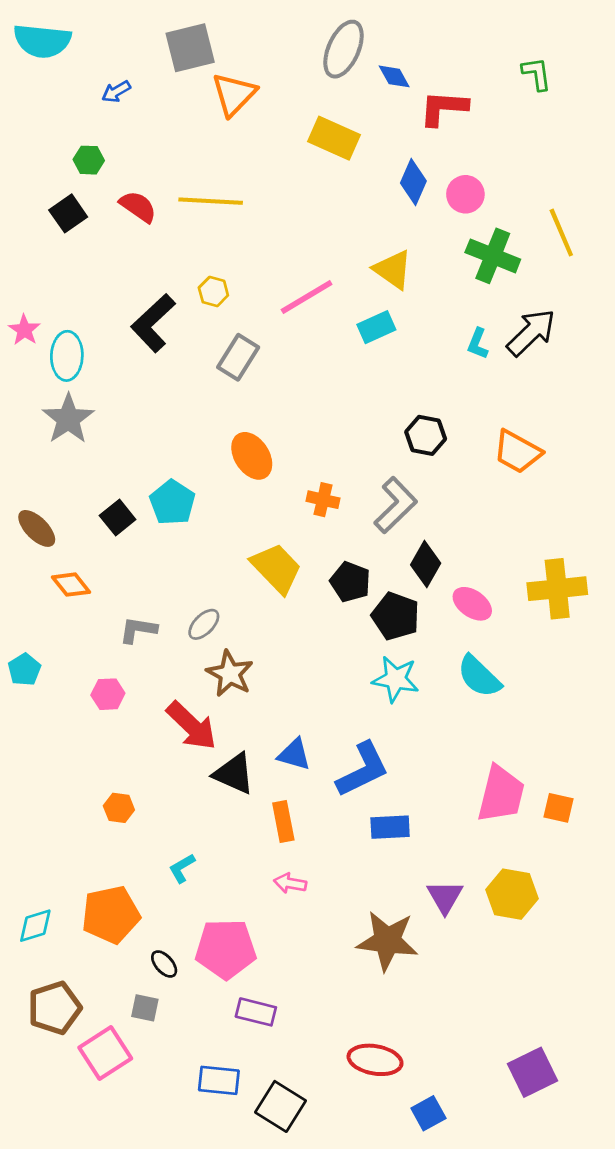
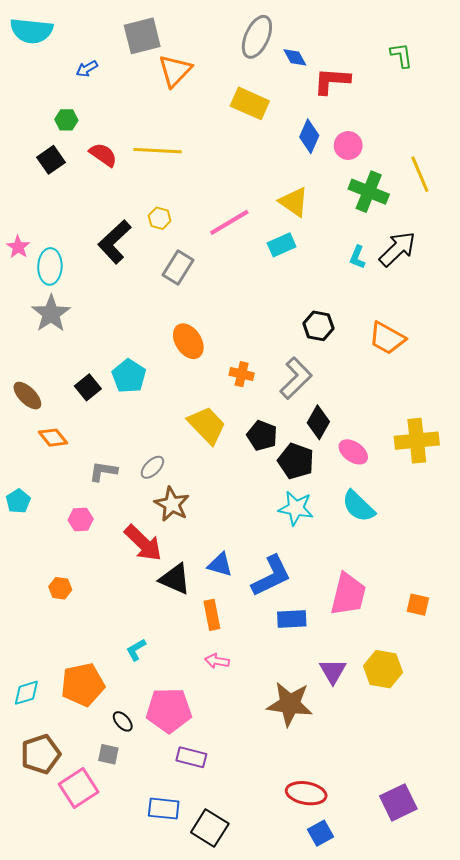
pink trapezoid: (501, 794) -> (348, 594), moved
orange hexagon: (119, 808) -> (60, 588), moved
red ellipse: (375, 1060) -> (306, 793), moved

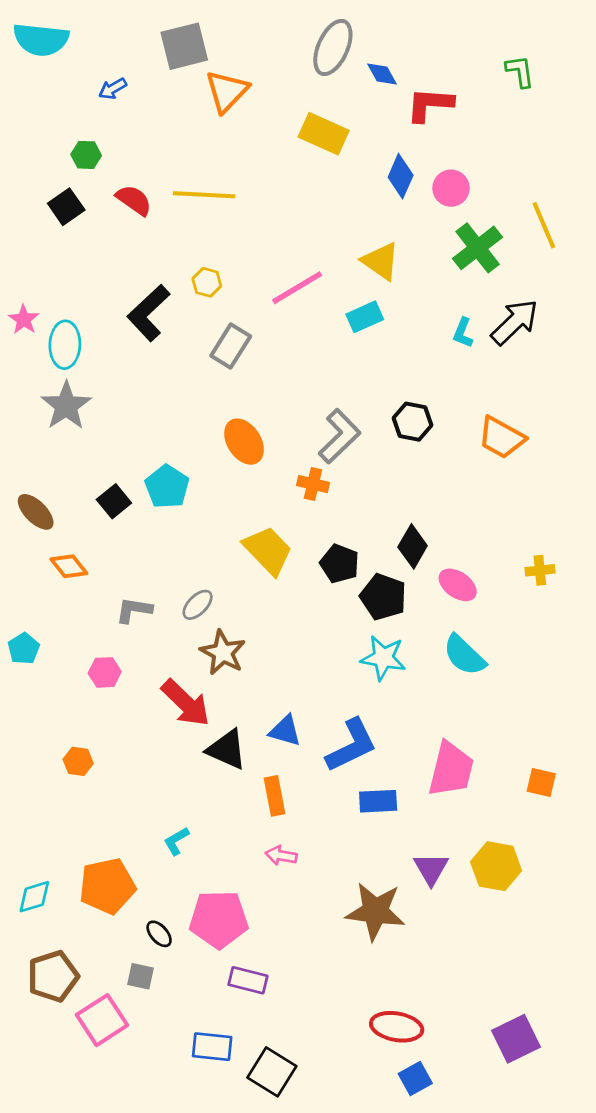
green cross: (369, 192) -> (478, 248), turned 30
gray L-shape: (296, 378) -> (340, 436), moved
yellow cross: (417, 441) -> (540, 570), size x0.5

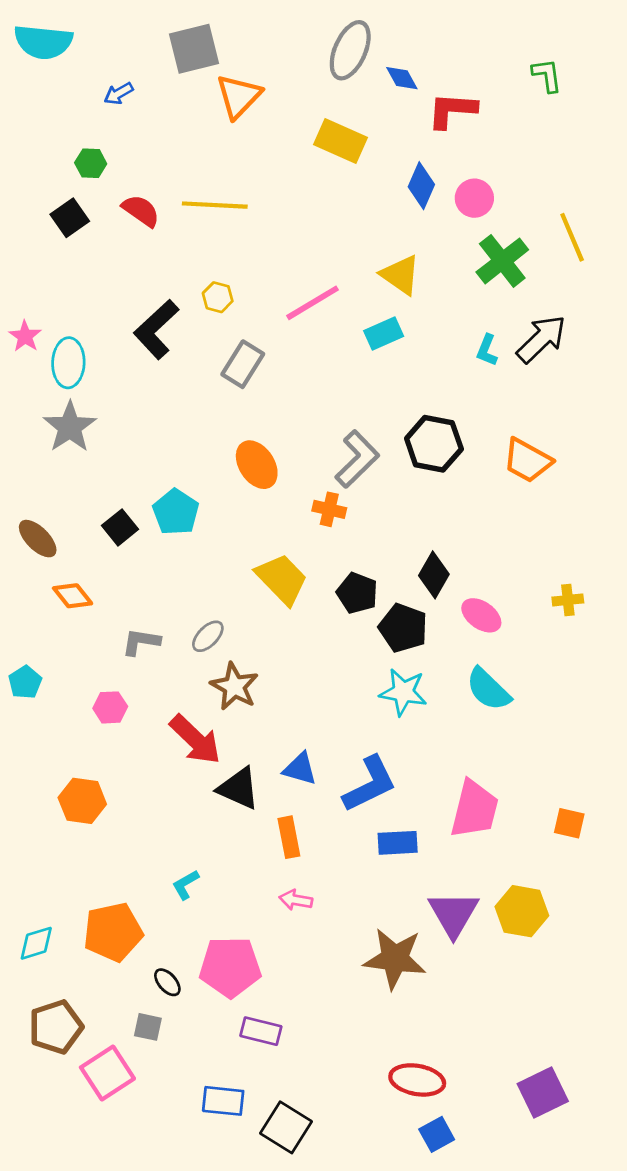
black hexagon: (413, 422) -> (434, 444), size x1.4
orange hexagon: (78, 761) -> (82, 801), size x1.5
purple triangle: (431, 869) -> (453, 914), size x1.4

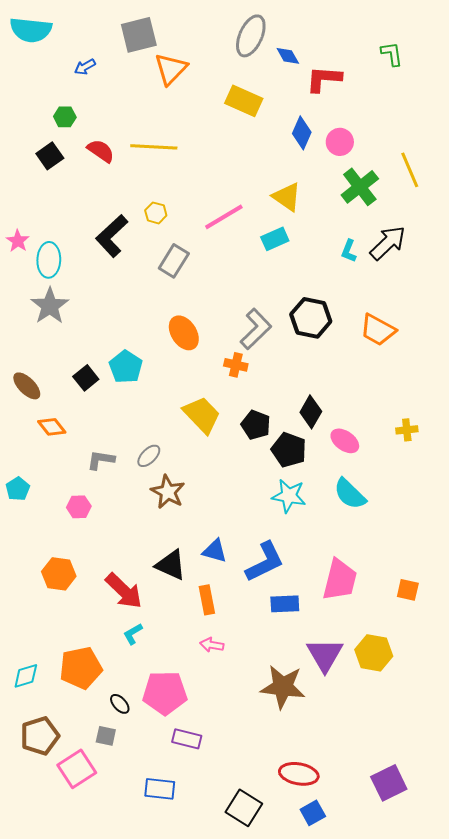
red arrow: (195, 740) -> (124, 591), moved
black square: (286, 1127) -> (244, 808), moved

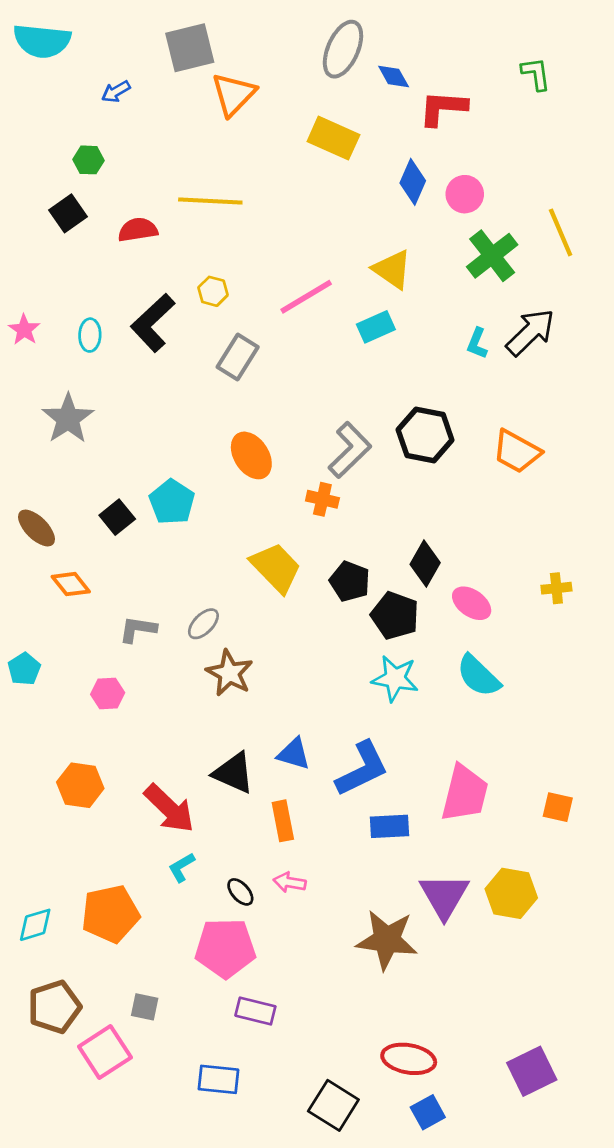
red semicircle: (101, 151) -> (138, 230), moved, turned -44
cyan ellipse: (49, 260) -> (90, 335), moved, size x0.7
black ellipse: (120, 704) -> (240, 892), moved

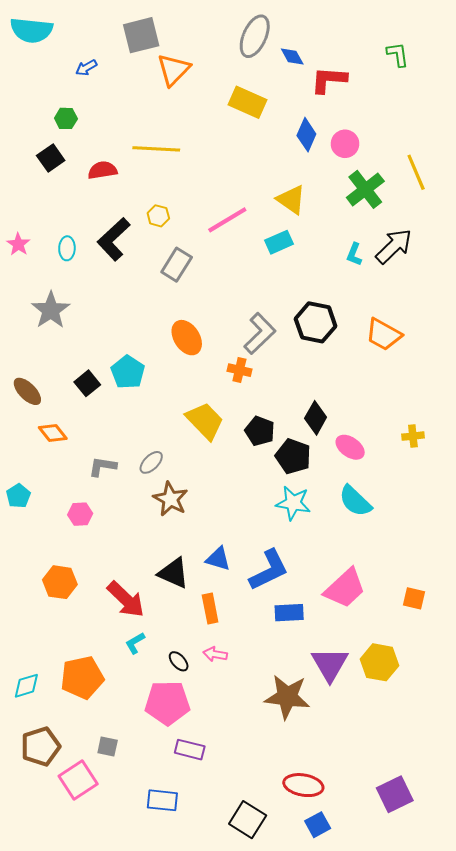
pink trapezoid: (465, 793) -> (345, 588), turned 33

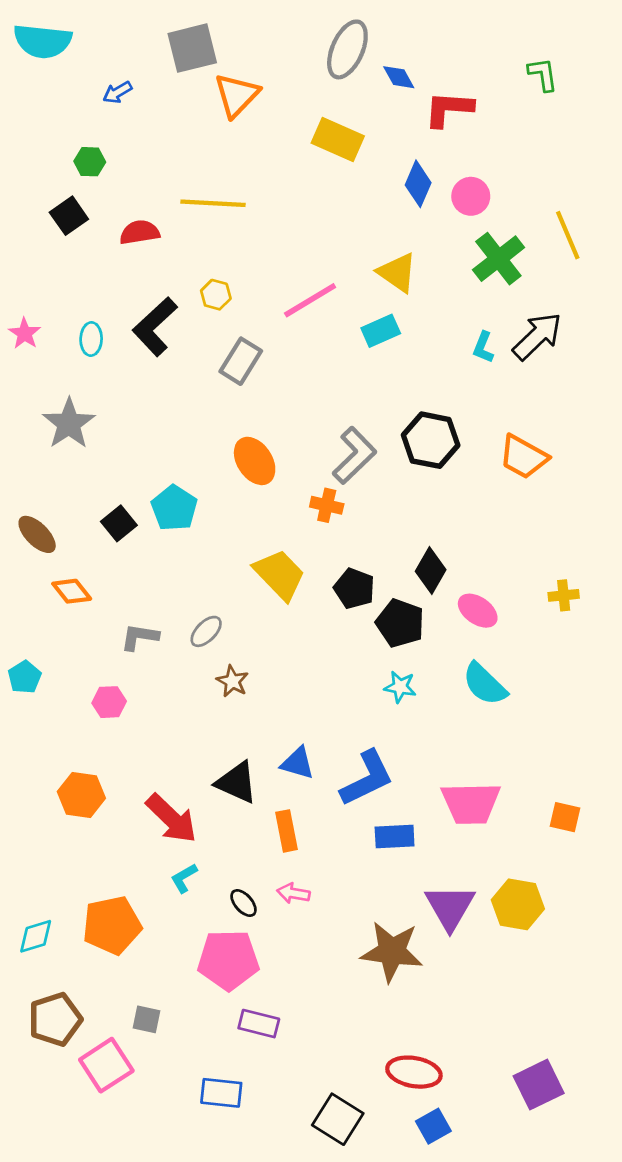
brown star: (170, 499) -> (232, 681), size x0.7
cyan star: (293, 503) -> (400, 687), size x0.7
pink trapezoid: (345, 588) -> (471, 803), turned 42

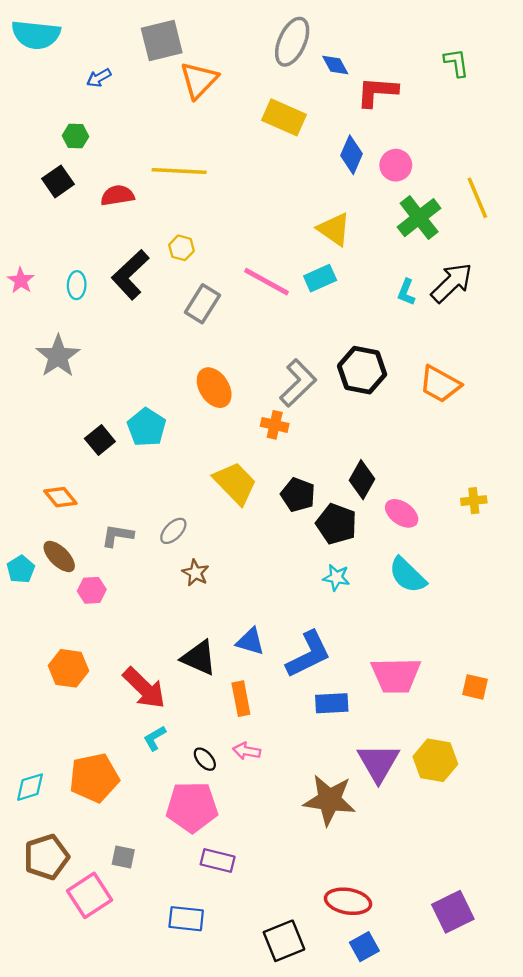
pink line: (310, 300) -> (267, 282), moved, turned 60
brown ellipse: (37, 534) -> (59, 556), moved
black square: (338, 1119) -> (284, 941), turned 36

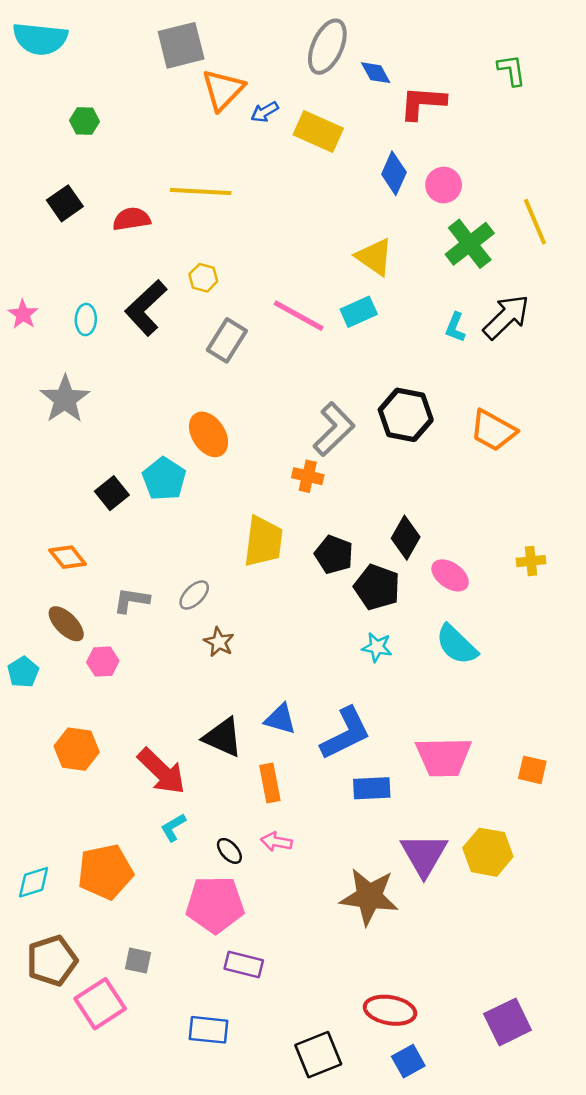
blue arrow: (99, 78) -> (265, 112), moved
green hexagon: (75, 136) -> (84, 121), moved
orange ellipse: (214, 388) -> (209, 434), moved
yellow trapezoid: (235, 483) -> (263, 541), turned 51
cyan pentagon: (21, 569) -> (23, 672), moved

